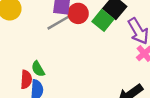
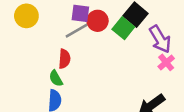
red semicircle: (26, 80) -> (64, 59), moved

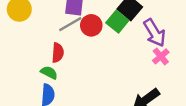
red circle: (98, 21) -> (91, 25), moved
green semicircle: (56, 78) -> (49, 73), turned 147

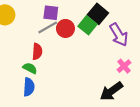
pink cross: (161, 56) -> (124, 66), moved

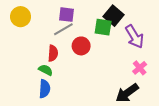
green square: (87, 25) -> (103, 27), turned -30
red circle: (65, 28) -> (81, 46), moved

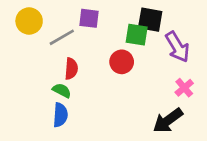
black square: (114, 16) -> (150, 20), turned -30
gray line: (63, 29) -> (62, 37), moved
red circle: (81, 46) -> (122, 62), moved

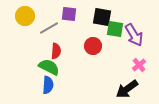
black square: (150, 20) -> (102, 17), moved
green square: (137, 35) -> (115, 29), moved
green semicircle: (62, 90) -> (49, 67), size x1.5

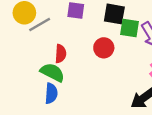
gray line: (49, 28) -> (40, 24), moved

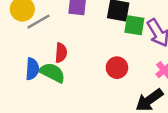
red circle: (104, 48) -> (117, 68), moved
blue semicircle: (51, 93) -> (32, 69), moved

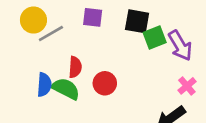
green square: (134, 25) -> (155, 38), turned -30
red circle: (117, 68) -> (105, 83), moved

